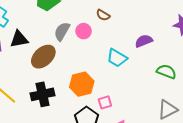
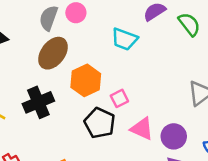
brown ellipse: (43, 57) -> (53, 53), moved
green semicircle: (166, 72) -> (189, 24), moved, turned 42

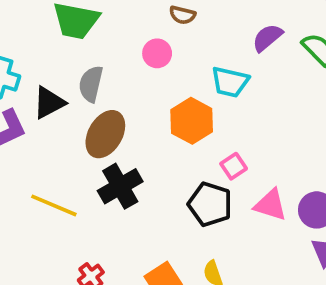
gray semicircle: (49, 18) -> (91, 84), moved
brown ellipse: (53, 53) -> (105, 134), moved
orange hexagon: (86, 80) -> (192, 121), moved

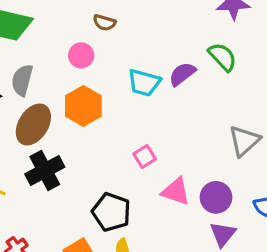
purple semicircle: (267, 38) -> (182, 74), moved
orange hexagon: (192, 121) -> (83, 106), moved
black pentagon: (210, 204) -> (111, 212), moved

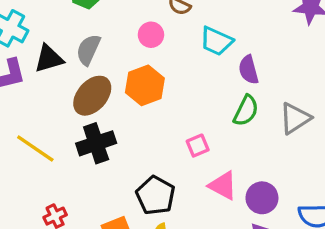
green semicircle: (223, 57) -> (246, 111), moved, turned 60
purple semicircle: (182, 74) -> (248, 70), turned -76
cyan trapezoid: (144, 83) -> (216, 41), moved
gray triangle: (244, 141) -> (295, 118), moved

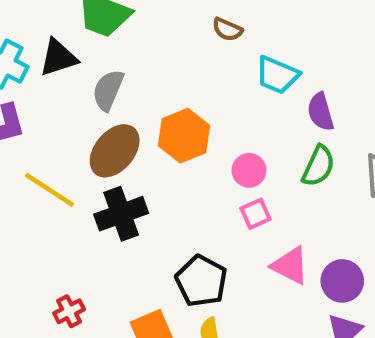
pink circle: (151, 35) -> (249, 170), moved
black triangle: (49, 59) -> (58, 58), moved
yellow line: (35, 148) -> (50, 190), moved

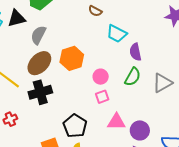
pink triangle: (290, 266) -> (116, 122), turned -30
red cross: (69, 311) -> (10, 119), moved

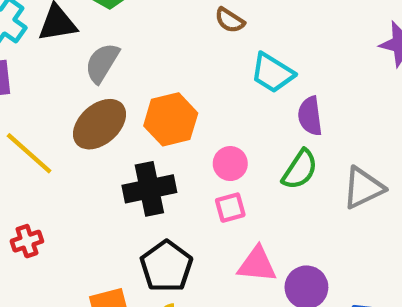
black cross: (40, 92) -> (149, 189), moved

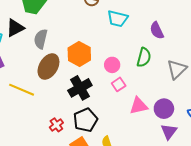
purple semicircle: (310, 116) -> (157, 30), moved
gray triangle: (363, 188) -> (177, 69), moved
red cross: (27, 241) -> (56, 125), moved
black pentagon: (166, 266) -> (85, 120), moved, turned 30

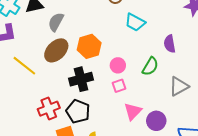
pink triangle: (139, 106) -> (133, 111), turned -48
black pentagon: (85, 120) -> (78, 111), turned 30
red cross: (56, 125) -> (49, 109), size x1.5

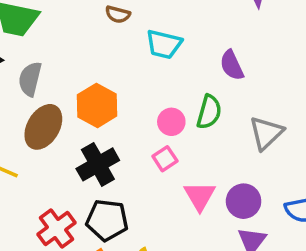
pink circle: (118, 65) -> (171, 122), moved

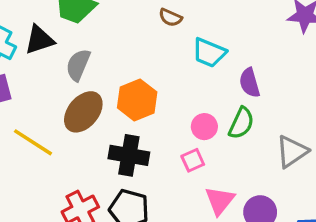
purple semicircle: (232, 65) -> (250, 83), moved
black cross: (98, 164) -> (129, 155), turned 30

